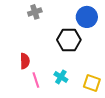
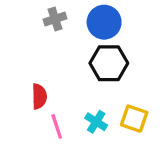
blue circle: (87, 17) -> (104, 22), moved
yellow square: (92, 83) -> (134, 119), moved

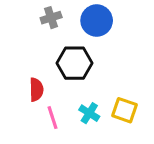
black hexagon: (109, 63) -> (75, 63), moved

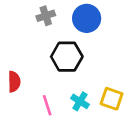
red semicircle: (36, 90) -> (14, 82), moved

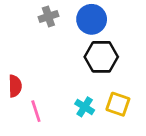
black hexagon: (67, 57) -> (101, 57), moved
pink line: (47, 105) -> (36, 111), moved

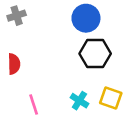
gray cross: (48, 17) -> (17, 16), moved
red semicircle: (15, 86) -> (14, 64), moved

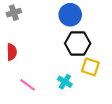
yellow square: (111, 98) -> (90, 67), moved
pink line: (34, 105) -> (28, 85), turned -35

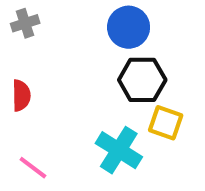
cyan cross: (65, 82) -> (119, 150), size x1.6
pink line: (28, 85) -> (33, 168), moved

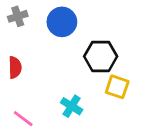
blue circle: (129, 27) -> (62, 22), moved
cyan cross: (119, 150) -> (72, 106), moved, size x0.7

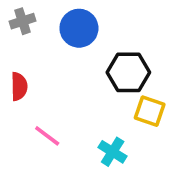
cyan cross: (72, 106) -> (113, 152), moved
pink line: (23, 119) -> (47, 136), moved

